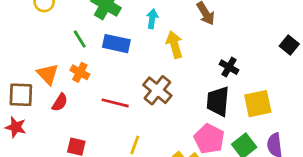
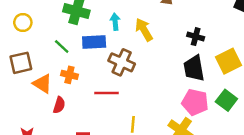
cyan arrow: (152, 19) -> (115, 22), moved
brown cross: (157, 90) -> (122, 62), moved
brown square: (21, 95) -> (21, 63), moved

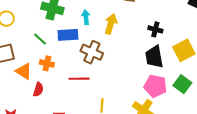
yellow arrow: (144, 30) -> (111, 24), turned 48

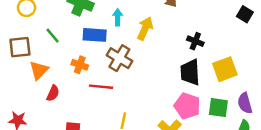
green line: (40, 39) -> (53, 36), moved
orange cross: (47, 63) -> (80, 65), moved
orange triangle: (24, 71) -> (39, 70), turned 36
green square: (182, 84) -> (218, 108), turned -36

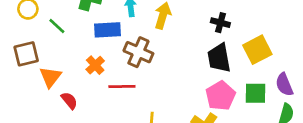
green line: (53, 36) -> (57, 26), moved
orange cross: (80, 65) -> (95, 65), turned 35
red semicircle: (53, 93) -> (69, 101), turned -56
pink pentagon: (187, 106) -> (221, 96), turned 30

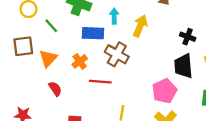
orange triangle: (50, 77) -> (48, 58), moved
pink pentagon: (221, 96) -> (164, 91), moved

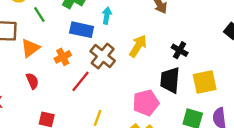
yellow arrow: (140, 26) -> (138, 46), moved
red line: (100, 82) -> (81, 81), turned -65

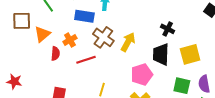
yellow arrow: (138, 46) -> (128, 42), moved
red semicircle: (32, 81) -> (55, 54), moved, turned 32
red line: (81, 81) -> (86, 60), turned 36

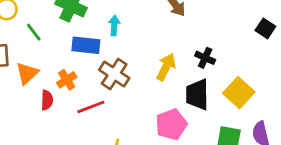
yellow arrow: (128, 42) -> (166, 67), moved
yellow square: (190, 54) -> (239, 93), turned -30

